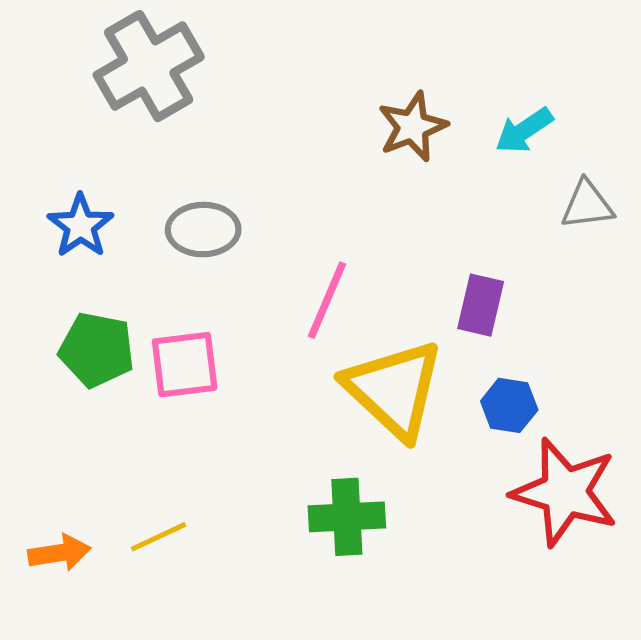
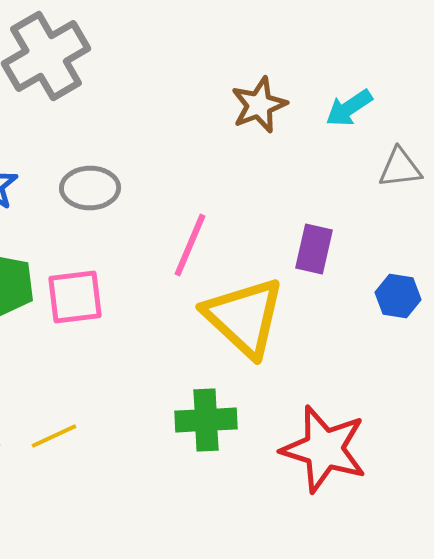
blue hexagon: (509, 405) -> (398, 296), moved
red star: (565, 492) -> (324, 449), moved

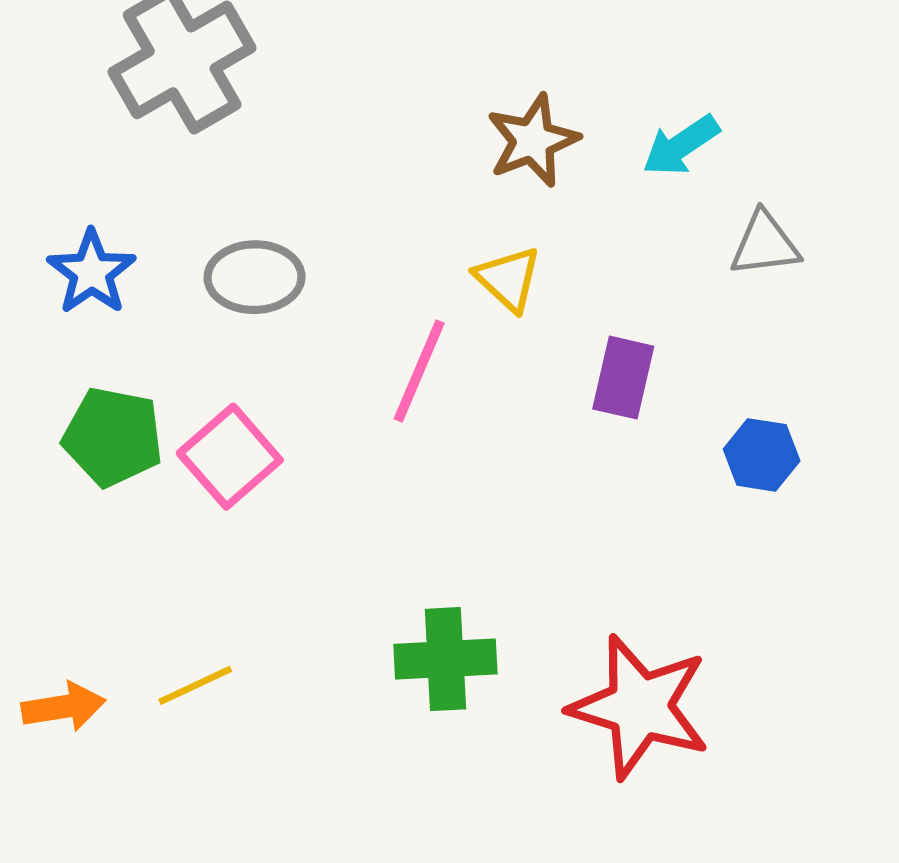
pink square: (75, 297) -> (230, 457), turned -34
yellow triangle: (244, 317) -> (508, 279), moved, size x0.5

